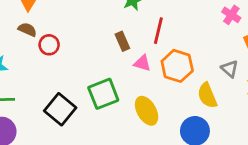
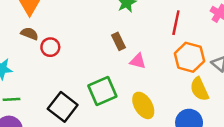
red line: (158, 31) -> (176, 23), moved
orange hexagon: (177, 66) -> (189, 57), moved

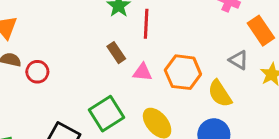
red line: (176, 23) -> (146, 24), moved
orange hexagon: (189, 57) -> (183, 72), moved

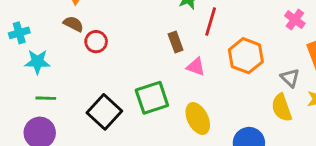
orange hexagon: (183, 72) -> (246, 56), moved
yellow semicircle: (220, 94) -> (282, 108), moved

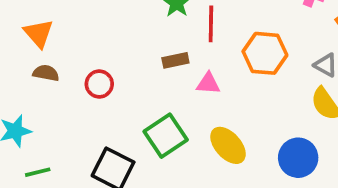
red circle: (96, 42) -> (99, 84), moved
brown rectangle: (176, 42) -> (175, 60), turned -66

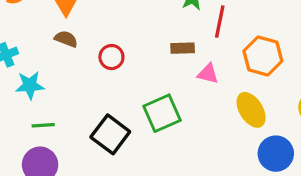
yellow ellipse: (228, 145) -> (251, 110), moved

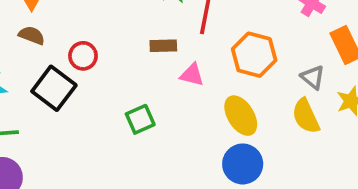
green square: (162, 113) -> (140, 119), size x0.7
black square: (110, 134) -> (54, 88), moved
blue circle: (276, 154) -> (243, 164), moved

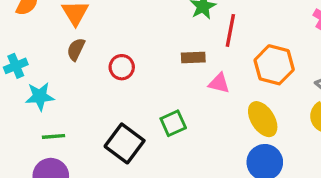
brown semicircle: (32, 35) -> (76, 49), turned -85
black square: (54, 88) -> (125, 143), moved

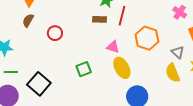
brown rectangle: (193, 58) -> (100, 19), moved
yellow ellipse: (263, 119) -> (122, 68), moved
black square: (125, 143) -> (39, 84), moved

